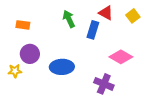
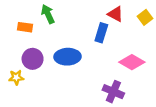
green arrow: (69, 19) -> (48, 14), moved
blue ellipse: (62, 67) -> (67, 57), moved

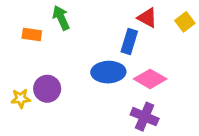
blue ellipse: (67, 57) -> (108, 72), moved
purple circle: (33, 59) -> (47, 89), moved
pink diamond: (132, 62) -> (150, 79), moved

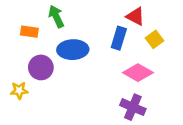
yellow square: (185, 22) -> (155, 39), moved
blue ellipse: (108, 72) -> (73, 50), moved
purple circle: (47, 89) -> (41, 67), moved

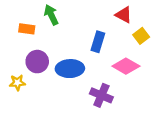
blue rectangle: (119, 38) -> (98, 42), moved
blue ellipse: (73, 50) -> (70, 69), moved
purple cross: (133, 107) -> (101, 95), moved

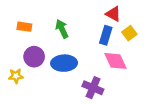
green arrow: (51, 15) -> (62, 29), moved
blue rectangle: (98, 42) -> (106, 35), moved
pink diamond: (126, 66) -> (115, 61), turned 35

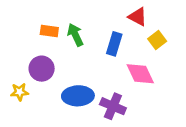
orange rectangle: (24, 27) -> (49, 31), moved
blue rectangle: (106, 35) -> (114, 44), moved
blue ellipse: (64, 63) -> (78, 96), moved

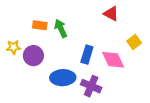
yellow square: (157, 40) -> (134, 42), moved
blue rectangle: (114, 44) -> (87, 55), moved
yellow star: (19, 92) -> (13, 47), moved

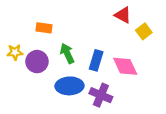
green arrow: (61, 28) -> (67, 53), moved
yellow square: (134, 42) -> (144, 31), moved

